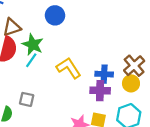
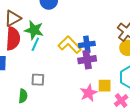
blue cross: (104, 74) -> (87, 44), moved
purple cross: (100, 91) -> (87, 60), moved

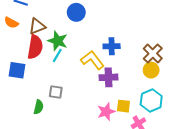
blue cross: (87, 44) -> (112, 46), moved

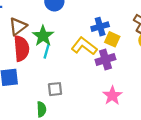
green star: (58, 41) -> (43, 36), turned 30
yellow square: (123, 106) -> (112, 39), moved, turned 32

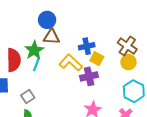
brown triangle: (18, 26) -> (51, 37), moved, turned 36
gray square: (55, 89) -> (28, 96), moved, turned -32

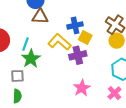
green star: (34, 50) -> (31, 59), moved
gray square: (28, 96) -> (17, 76), turned 32

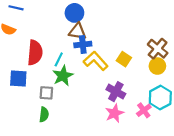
blue cross: (75, 25) -> (83, 44), moved
purple cross: (78, 55) -> (116, 92), moved, turned 36
pink cross: (114, 93) -> (144, 110), moved

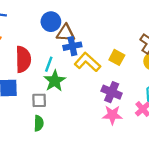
blue circle: (74, 13) -> (51, 22), moved
pink star: (114, 113) -> (112, 115), turned 30

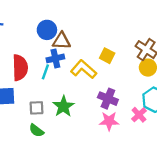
blue cross: (72, 46) -> (55, 58), moved
yellow square: (117, 57) -> (107, 56), moved
green star: (55, 81) -> (63, 106), moved
green semicircle: (39, 123) -> (36, 130), turned 126

